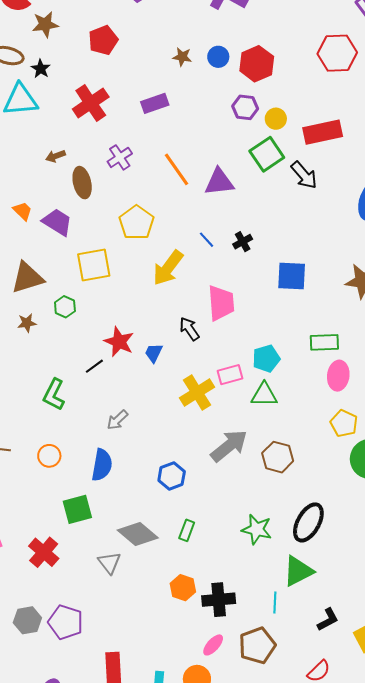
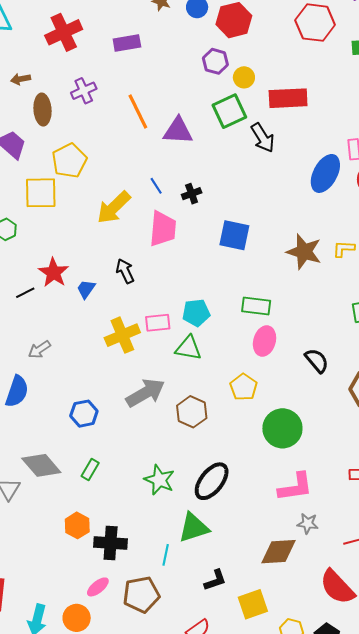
yellow pentagon: (136, 223) -> (69, 161), moved
pink trapezoid: (221, 303) -> (163, 229), moved
yellow pentagon: (344, 423) -> (244, 387), moved

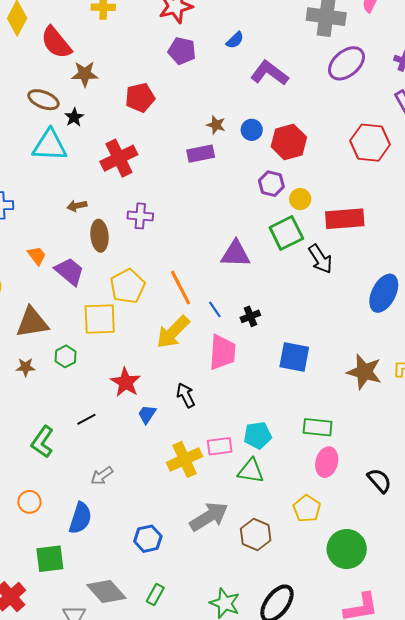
purple rectangle: (127, 43) -> (201, 154), moved
purple cross: (84, 91) -> (140, 216), turned 30
orange line: (138, 112) -> (181, 288), moved
red star: (54, 273) -> (126, 382), moved

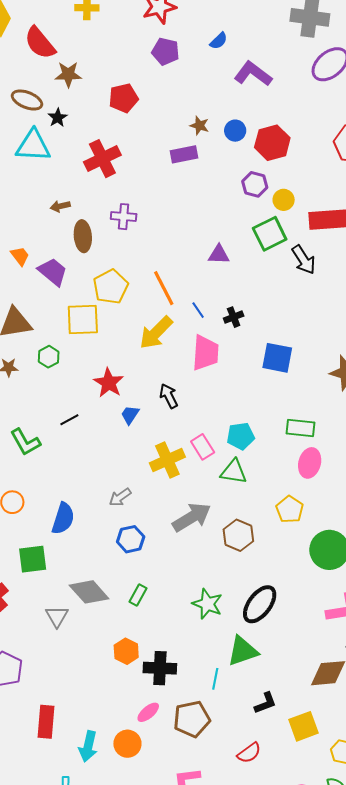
purple triangle: (235, 254) -> (219, 255), size x0.7
green L-shape: (42, 442) -> (25, 442), turned -64
pink rectangle: (220, 446) -> (203, 447), turned 65
gray arrow: (102, 476) -> (120, 497), moved

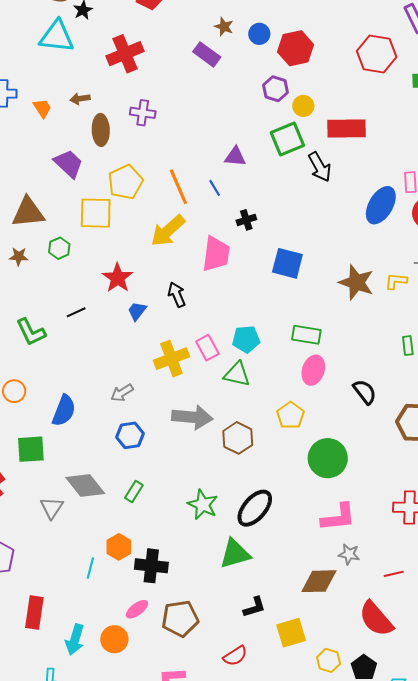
purple rectangle: (184, 154) -> (207, 54), turned 44
orange trapezoid: (20, 256) -> (42, 108), moved
blue line: (198, 310) -> (215, 188), moved
gray arrow: (192, 517) -> (192, 417), turned 33
cyan line: (215, 679) -> (90, 568), moved

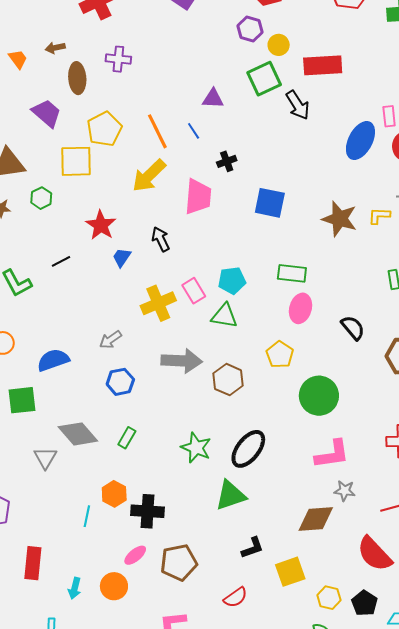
blue semicircle: (64, 411) -> (53, 360), turned -128
cyan arrow: (75, 640) -> (75, 588), size x0.7

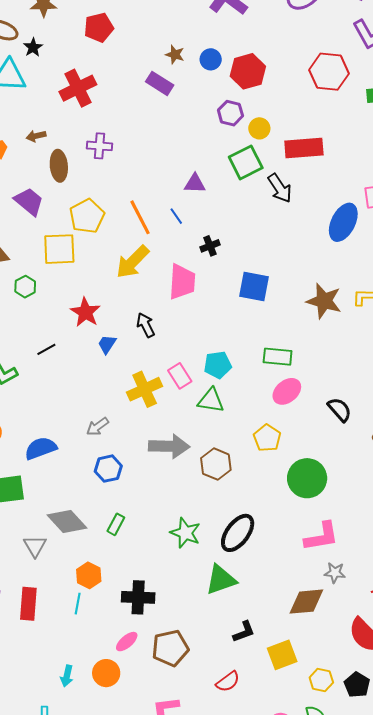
pink ellipse: (300, 308) -> (287, 391), turned 36
orange hexagon: (114, 494) -> (89, 575), moved
red rectangle: (33, 563) -> (28, 604), moved

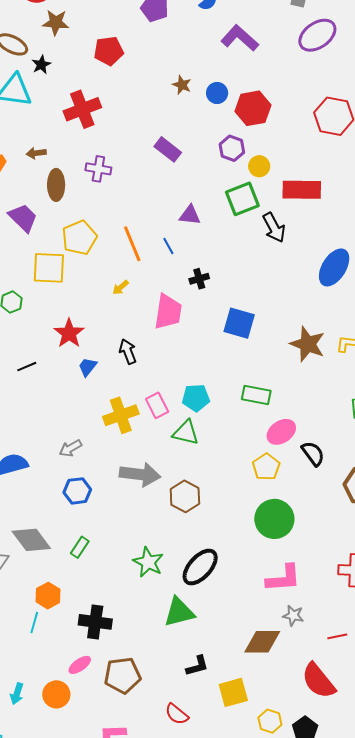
purple rectangle: (160, 83) -> (168, 149), moved
yellow arrow: (133, 262) -> (121, 287), size x0.5
pink ellipse: (287, 391) -> (281, 432), moved
yellow pentagon: (267, 438) -> (266, 467), moved
red semicircle: (228, 682) -> (177, 714), turned 70

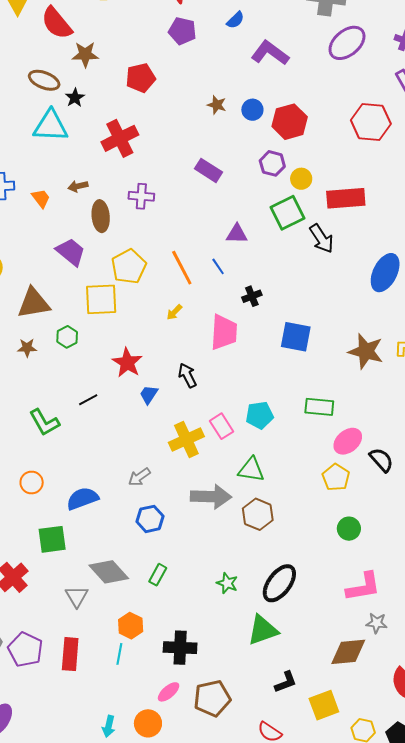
green triangle: (186, 433) -> (251, 470), moved
green circle: (274, 519) -> (349, 529), size x0.6
green star: (148, 562) -> (227, 583), size x0.7

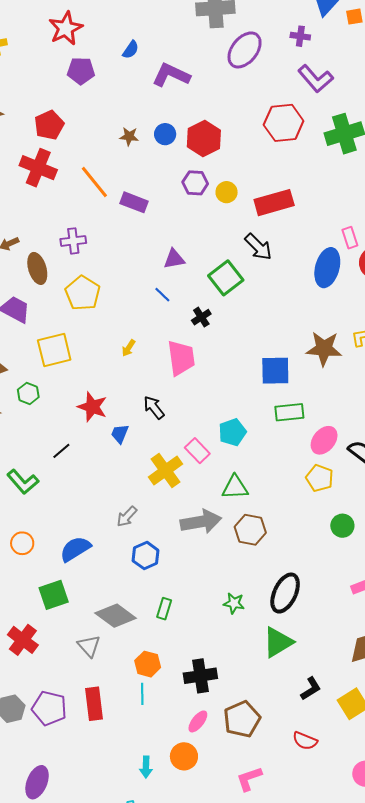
red cross: (120, 138) -> (38, 168), moved, turned -30
green square: (287, 213) -> (226, 278), moved
yellow pentagon: (129, 266) -> (83, 293), moved
orange line: (182, 268) -> (94, 182), moved
blue square: (296, 337) -> (275, 371), moved

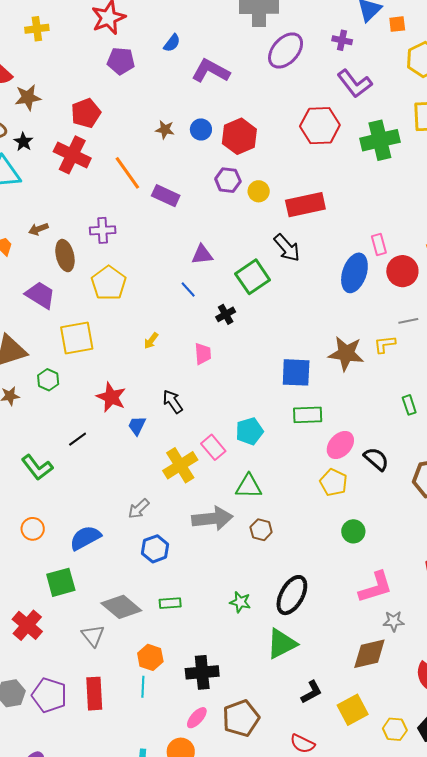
pink trapezoid: (181, 358) -> (203, 354), size x0.6
brown hexagon: (250, 530) -> (261, 530), size x0.7
green rectangle: (164, 609) -> (170, 603), turned 65

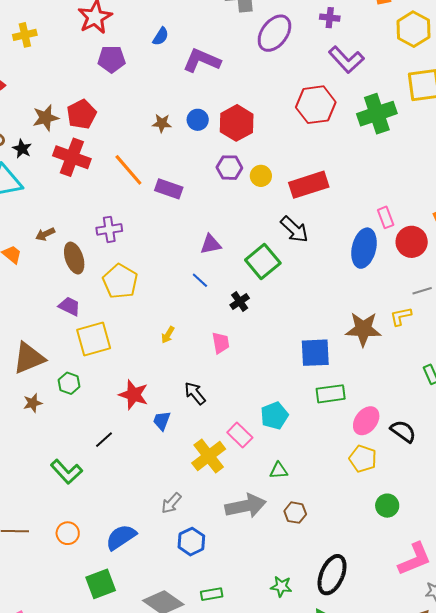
brown star: (28, 97) -> (46, 118), moved
purple trapezoid: (40, 295) -> (69, 306), moved, size x0.7
green triangle: (249, 486) -> (279, 471), size x0.7

